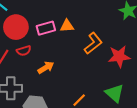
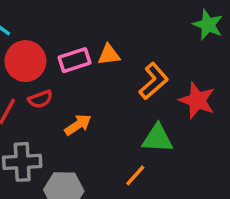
red star: (119, 56) -> (197, 100), turned 30
green triangle: (115, 93) -> (158, 138), moved, turned -36

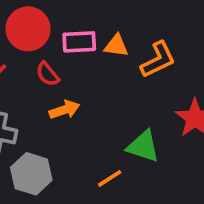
orange L-shape: (154, 81) -> (158, 60), moved
red semicircle: (40, 99) -> (48, 74), moved, turned 55

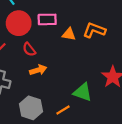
pink rectangle: (79, 42) -> (47, 19), moved
orange L-shape: (158, 60) -> (94, 30), moved, turned -135
gray hexagon: (31, 174) -> (31, 108), moved

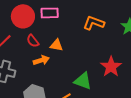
orange triangle: (69, 34) -> (56, 45), moved

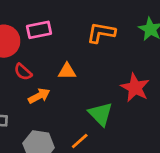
orange triangle: (56, 45) -> (67, 71), moved
green triangle: (83, 81) -> (100, 114), turned 36

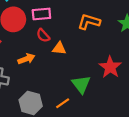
red semicircle: (23, 72) -> (43, 35), moved
orange arrow: (39, 96) -> (26, 59), moved

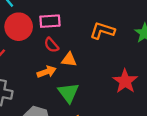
orange arrow: (26, 59) -> (47, 72), moved
green triangle: (81, 84) -> (68, 93), moved

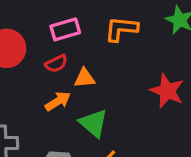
pink rectangle: (50, 21) -> (65, 29), moved
red semicircle: (51, 45) -> (56, 64), turned -63

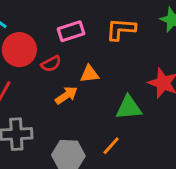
red semicircle: (56, 64) -> (51, 64), moved
green triangle: (94, 123) -> (129, 108), moved, turned -44

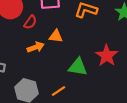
red semicircle: (51, 64) -> (30, 22), turned -40

